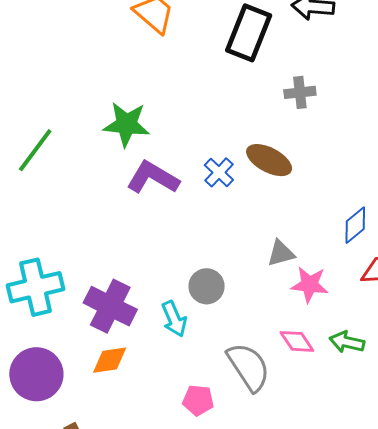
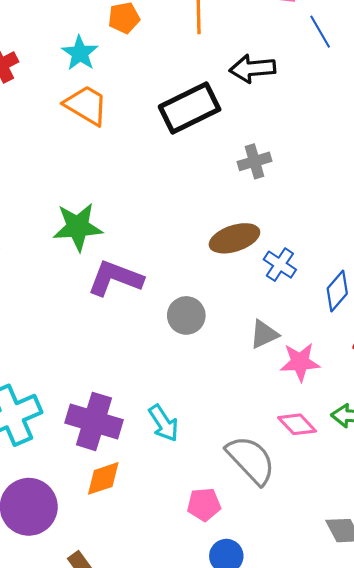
black rectangle: (249, 33) -> (190, 108), turned 52
brown ellipse: (269, 160) -> (234, 238), turned -36
blue cross: (219, 172) -> (280, 265), moved
gray circle: (207, 286) -> (186, 315), moved

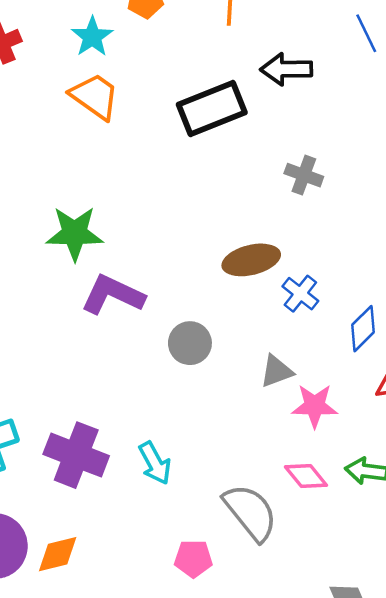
gray cross: (255, 161) -> (304, 175), moved, turned 32
orange diamond: (103, 478) -> (58, 554), moved

